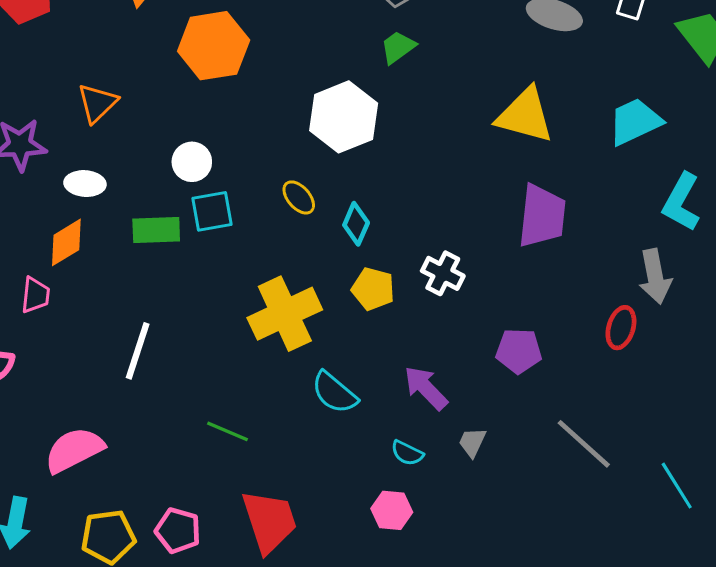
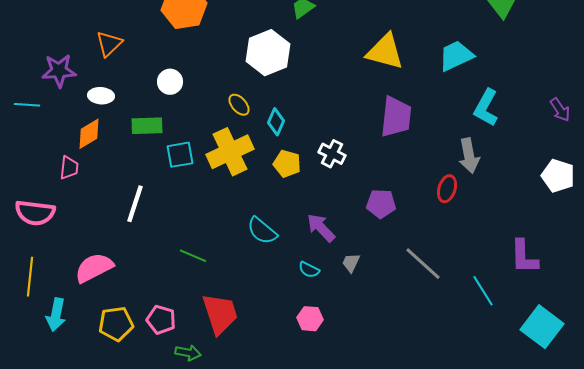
cyan square: (212, 211) -> (180, 155), moved
yellow cross: (285, 314) -> (230, 152), moved
pink hexagon: (392, 510) -> (310, 319), moved

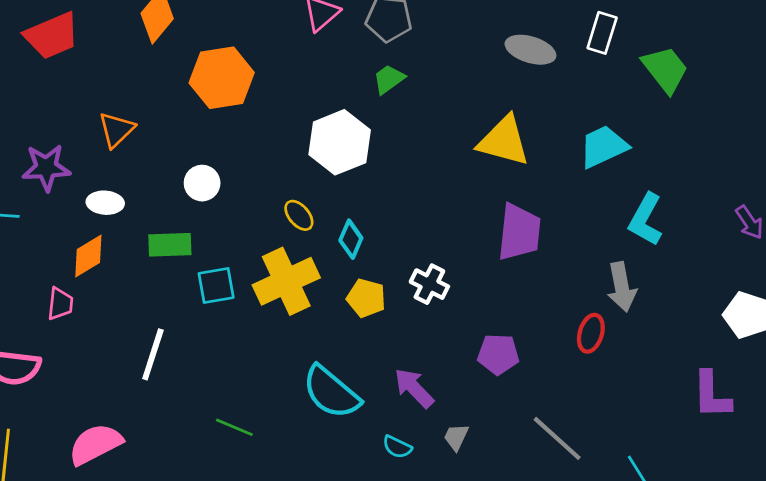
cyan semicircle: (262, 231) -> (331, 392), size x1.4
purple L-shape: (524, 257) -> (712, 395), moved

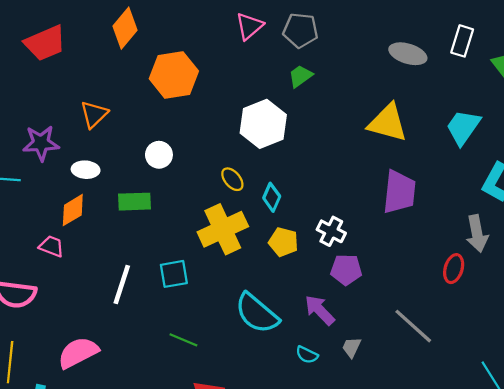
cyan trapezoid: (603, 147) -> (463, 127), turned -30
cyan square: (216, 285) -> (174, 274), moved
pink trapezoid: (60, 304) -> (52, 246), turned -75
purple pentagon: (498, 354) -> (346, 270), moved
gray line: (557, 438) -> (413, 326), moved

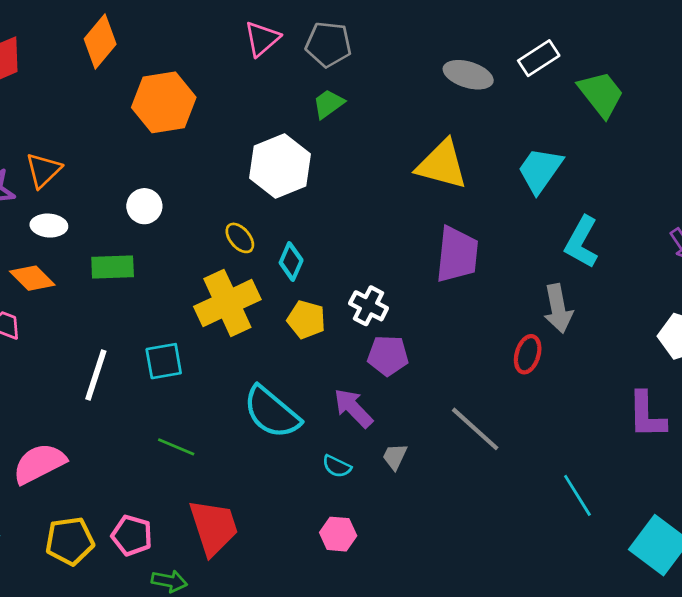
white rectangle: (462, 41) -> (539, 58), turned 40
orange triangle: (94, 114) -> (43, 170), moved
orange diamond: (73, 210) -> (32, 278), turned 76

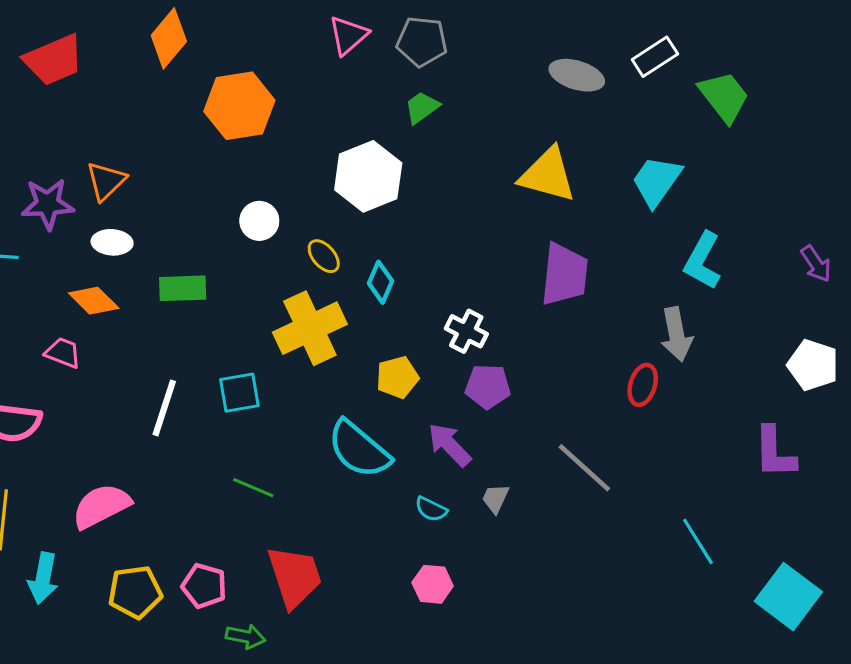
white circle: (144, 206) -> (259, 221), moved
yellow pentagon: (306, 320) -> (397, 377), moved, turned -30

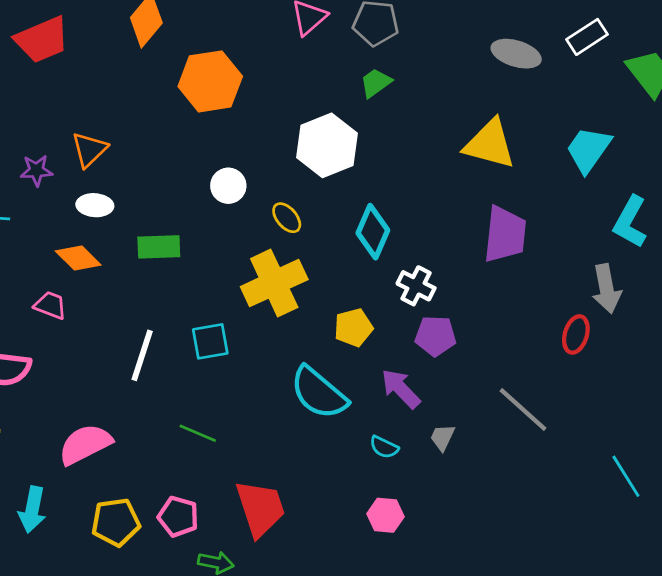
purple star: (48, 204) -> (36, 170), size x0.7
cyan diamond: (380, 282) -> (373, 232), moved, size x1.4
green line: (253, 488) -> (198, 433), moved

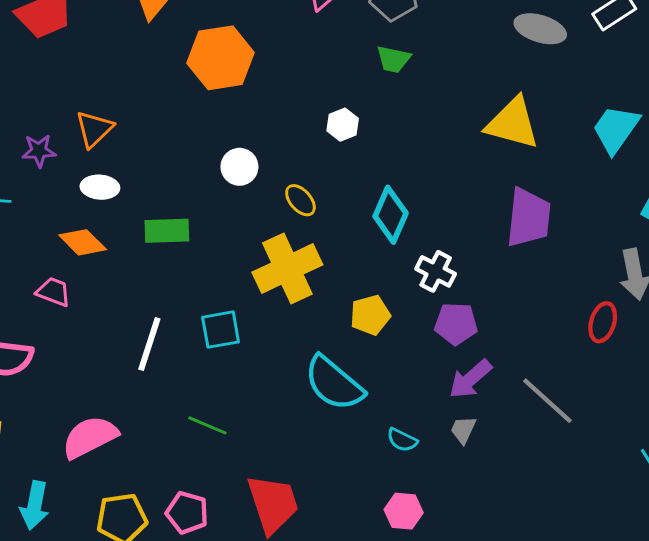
green trapezoid: (376, 83) -> (393, 59), turned -132
white hexagon: (327, 145) -> (343, 125), size x0.5
purple arrow: (401, 389) -> (470, 379), moved, turned -87

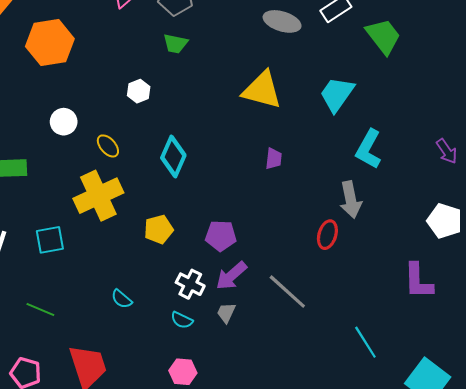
purple trapezoid: (529, 218) -> (274, 159), size x0.5
white cross: (436, 271) -> (190, 284), moved
cyan semicircle: (334, 383) -> (122, 299), moved, size x0.5

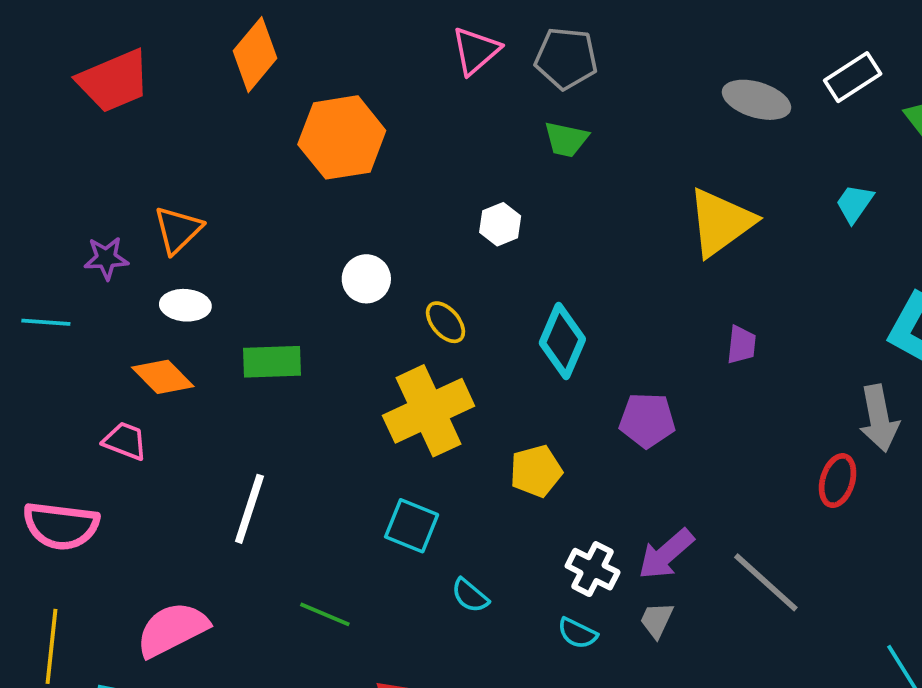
yellow triangle: (262, 90) -> (721, 222), turned -51
cyan trapezoid: (337, 94) -> (855, 203), moved, size x0.6
purple pentagon: (221, 236) -> (647, 420), moved
cyan square: (50, 240) -> (412, 526), moved, turned 32

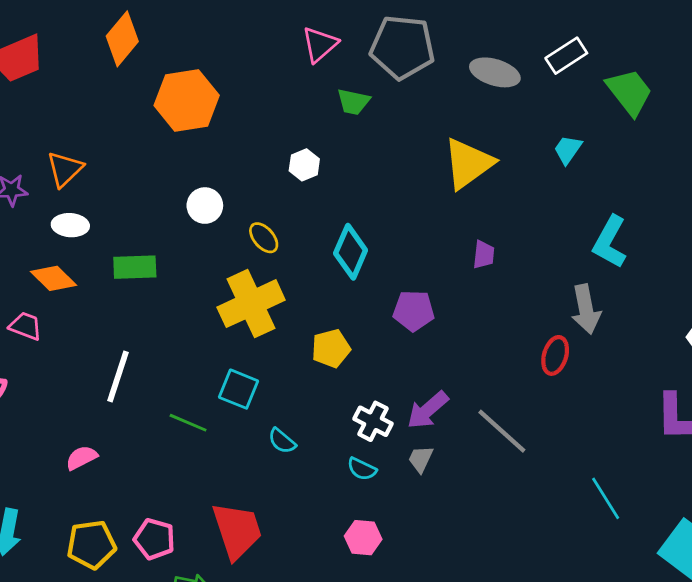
pink triangle: (476, 51) -> (320, 44), moved
gray pentagon: (566, 58) -> (402, 47), moved, size x1.4
green line: (325, 614) -> (188, 423), moved
pink semicircle: (172, 629) -> (82, 458), moved, size x0.6

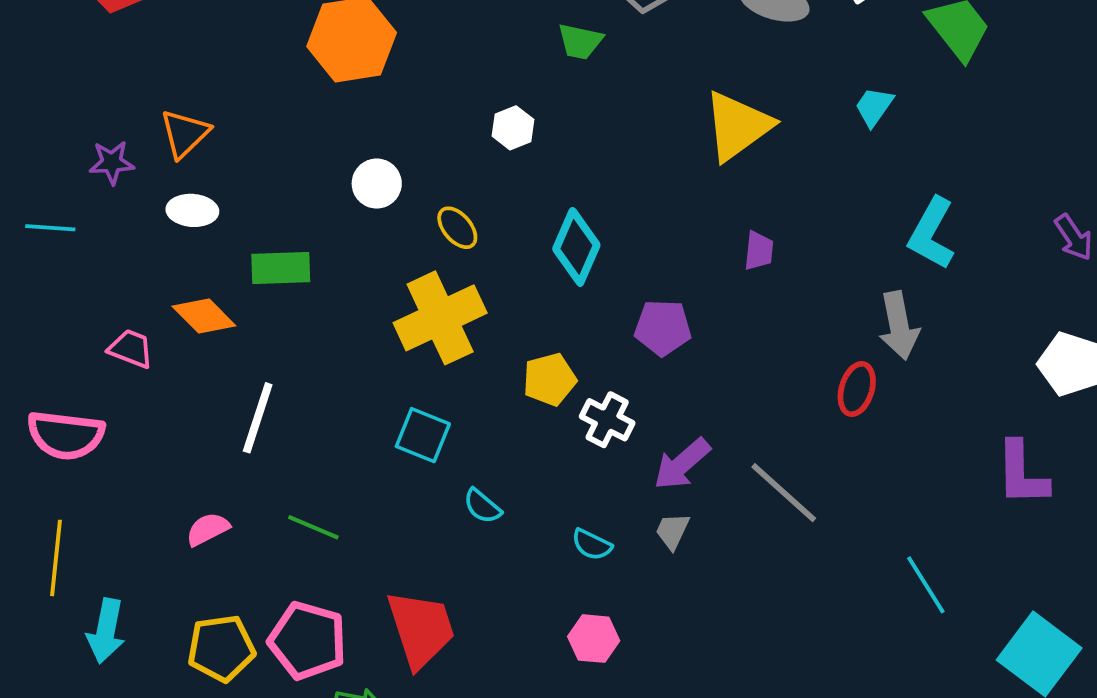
orange diamond: (54, 278) -> (204, 316), moved
white cross: (373, 421) -> (607, 420), moved
green line: (188, 423) -> (313, 527), moved
pink pentagon: (154, 539) -> (308, 641), size x1.4

